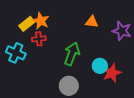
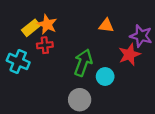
cyan circle: (100, 66) -> (105, 77), moved
red star: (112, 73) -> (129, 54), moved

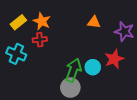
yellow rectangle: (31, 28) -> (18, 22), moved
red star: (129, 54) -> (114, 59), moved
green arrow: (83, 63) -> (73, 70), moved

